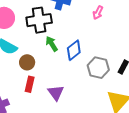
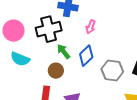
pink arrow: (98, 13) -> (91, 27), moved
brown circle: (27, 62) -> (56, 71), moved

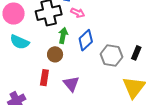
pink arrow: (91, 27) -> (78, 13), moved, turned -88
green arrow: (64, 51) -> (63, 35), turned 49

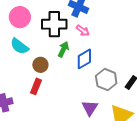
brown circle: (55, 54) -> (40, 65), moved
purple triangle: (71, 84) -> (90, 108), moved

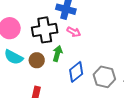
blue diamond: (84, 59) -> (76, 72), moved
brown circle: (40, 65) -> (37, 60), moved

